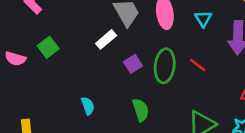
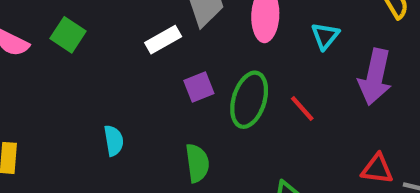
green square: (48, 47) -> (68, 35), turned -30

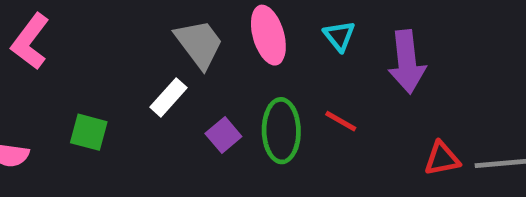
green square: (68, 35) -> (89, 132), moved

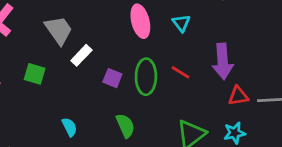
gray trapezoid: (199, 44) -> (59, 30), moved
purple arrow: (407, 62) -> (223, 61), moved
purple square: (223, 135) -> (112, 78), turned -30

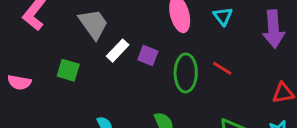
purple arrow: (223, 61) -> (274, 29), moved
purple square: (112, 78) -> (148, 56), moved

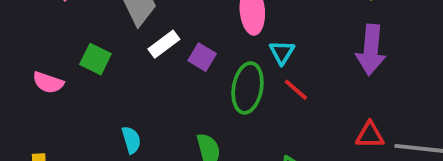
cyan triangle: (223, 16) -> (282, 52), moved
pink semicircle: (19, 82) -> (48, 83), moved

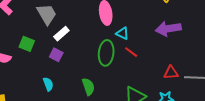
purple arrow: (371, 50) -> (168, 29), turned 80
cyan triangle: (282, 52) -> (122, 33), turned -32
purple square: (202, 57) -> (56, 55), moved

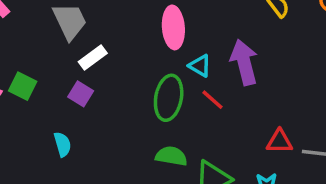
purple arrow: (168, 29) -> (244, 62), moved, turned 80
green square: (27, 44) -> (23, 86), moved
green semicircle: (88, 87) -> (171, 156), moved, turned -66

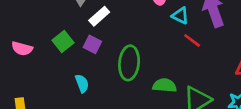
green square: (23, 86) -> (63, 42), moved, turned 30
green ellipse: (169, 98) -> (129, 63), moved

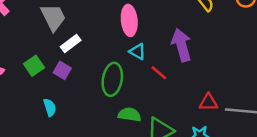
cyan triangle: (180, 16) -> (137, 52), moved
green ellipse: (129, 63) -> (112, 79), moved

